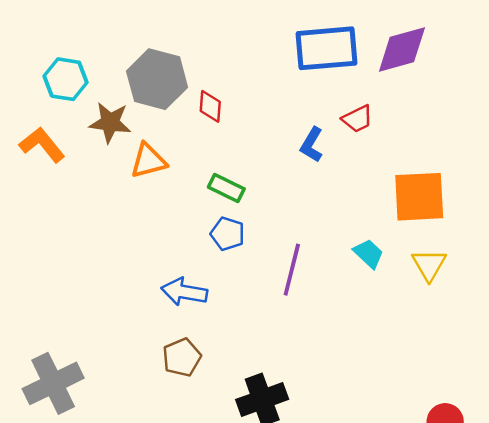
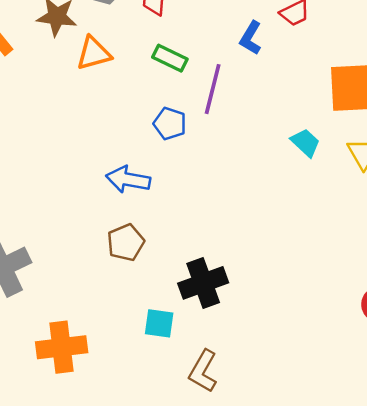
green rectangle: (226, 188) -> (170, 58), moved
purple line: (292, 270) -> (213, 89), moved

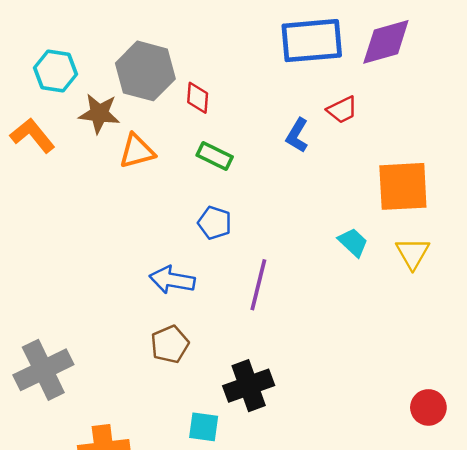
purple line: (213, 89) -> (258, 285), moved

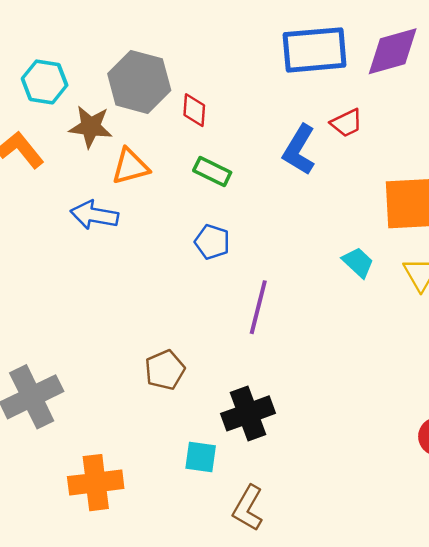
blue L-shape: (297, 135) -> (299, 150), size x1.4
blue arrow: (172, 280) -> (94, 215), moved

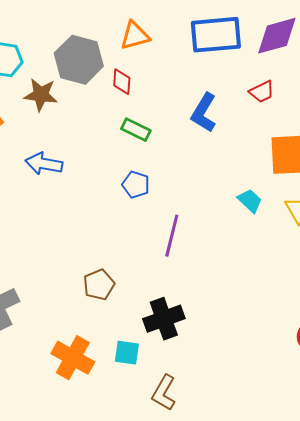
red trapezoid: (347, 123) -> (262, 92), moved
orange triangle: (130, 166) -> (135, 36), moved
orange cross: (96, 483) -> (73, 358), moved, turned 36

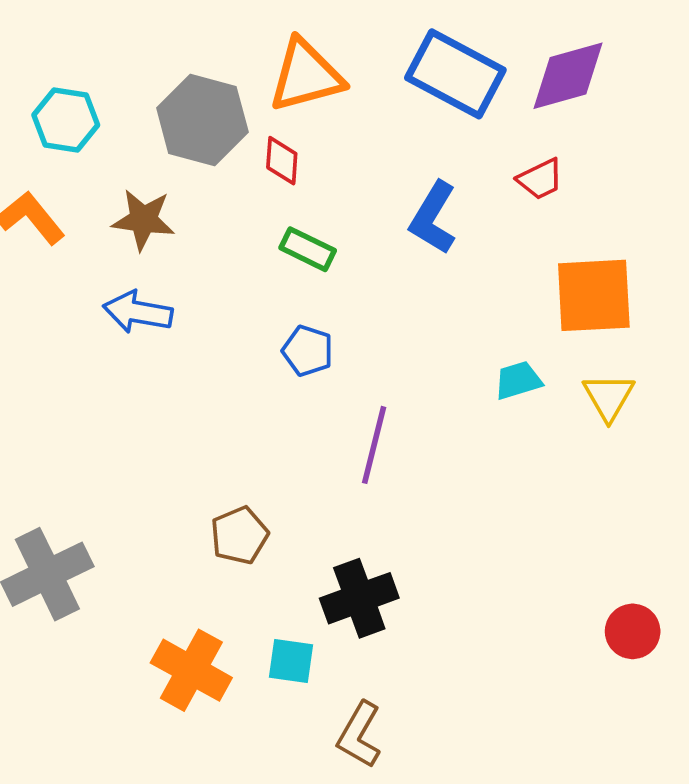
blue rectangle: (216, 35) -> (455, 74), turned 33
orange triangle: (135, 36) -> (306, 76), size x1.4
brown star: (41, 95) -> (143, 220), moved
cyan trapezoid: (250, 201) -> (518, 380), turned -60

